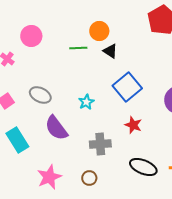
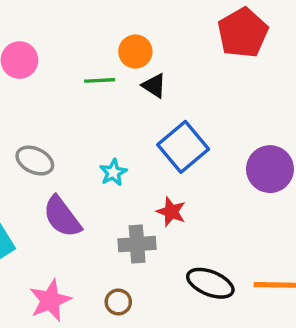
red star: (133, 125) -> (171, 212), moved

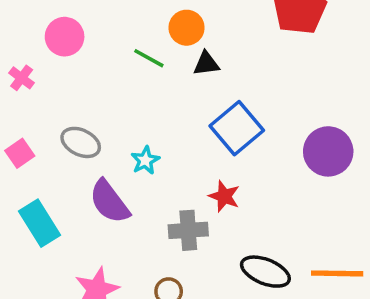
green line: (100, 80) -> (149, 58), turned 32
black triangle: (154, 86) -> (206, 64), turned -40
cyan star: (113, 172) -> (145, 160), moved

